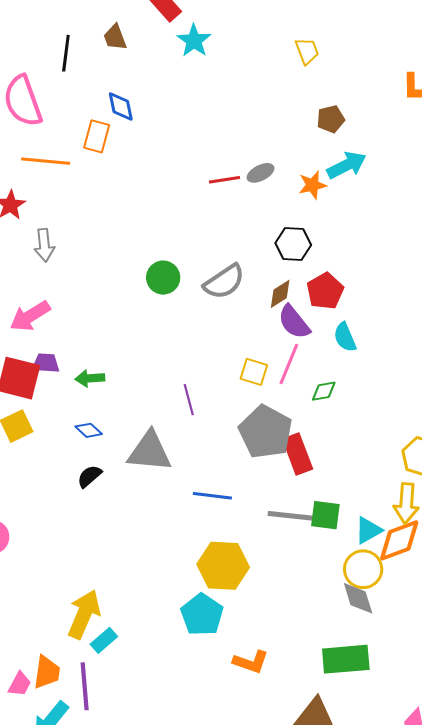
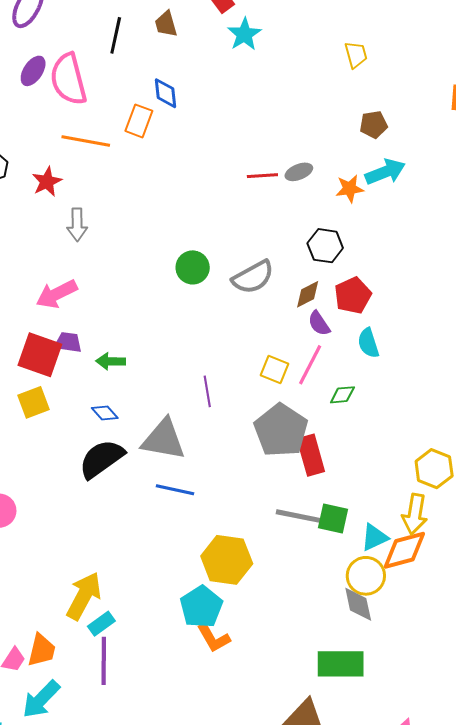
purple semicircle: (294, 322) -> (319, 323), size x0.7
black semicircle: (89, 476) -> (102, 459), size x1.8
blue line: (212, 496) -> (175, 490), moved
orange L-shape: (251, 662) -> (213, 638), moved, turned 36
purple line: (85, 686) -> (104, 661), moved

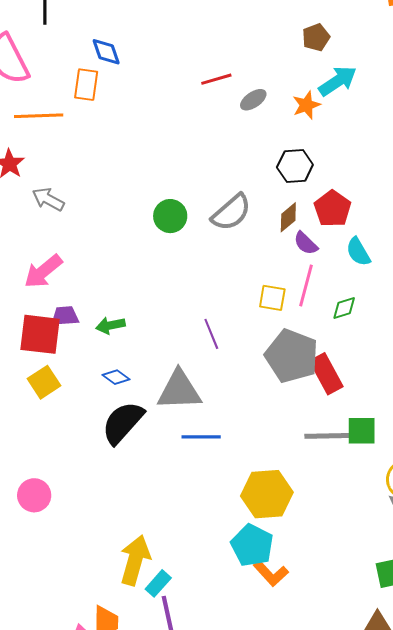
red line: (262, 176) -> (216, 79), moved
gray arrow: (77, 225) -> (48, 199), turned 132

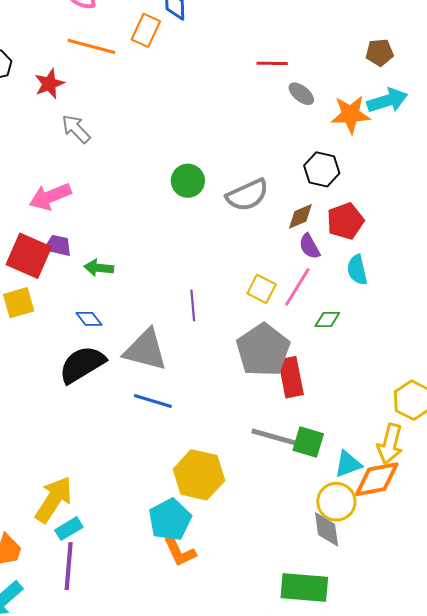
gray ellipse: (253, 100) -> (301, 94), turned 56
orange star: (306, 105) -> (351, 114), size x1.4

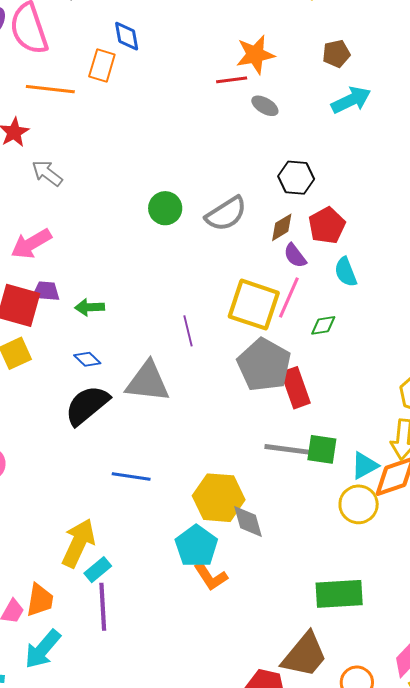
orange star: (351, 114) -> (255, 55), moved
yellow square: (262, 289) -> (254, 305), size x1.8
blue line: (153, 401) -> (131, 476), moved
gray diamond: (327, 529) -> (248, 521), moved

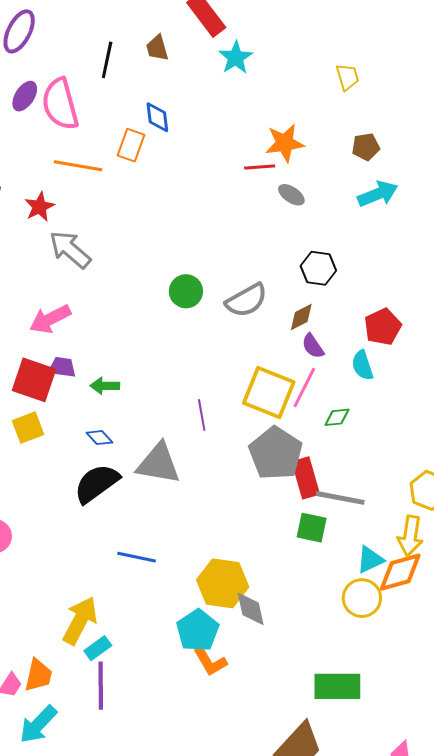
gray arrow: (47, 173) -> (70, 249), size x1.4
red pentagon: (327, 225) -> (383, 327), moved
green square: (322, 449) -> (312, 528), moved
gray line: (289, 450) -> (340, 498), moved

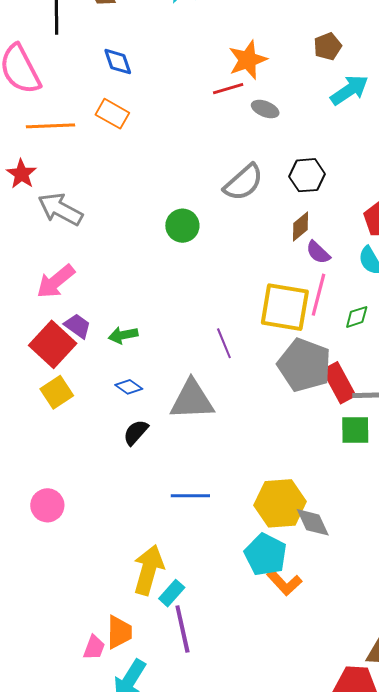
orange rectangle: (131, 145) -> (112, 114), moved, turned -68
gray semicircle: (246, 300) -> (243, 182), moved
purple trapezoid: (62, 367) -> (78, 326), turned 40
red square: (34, 380) -> (53, 344), turned 36
black semicircle: (97, 483) -> (136, 432), size x0.6

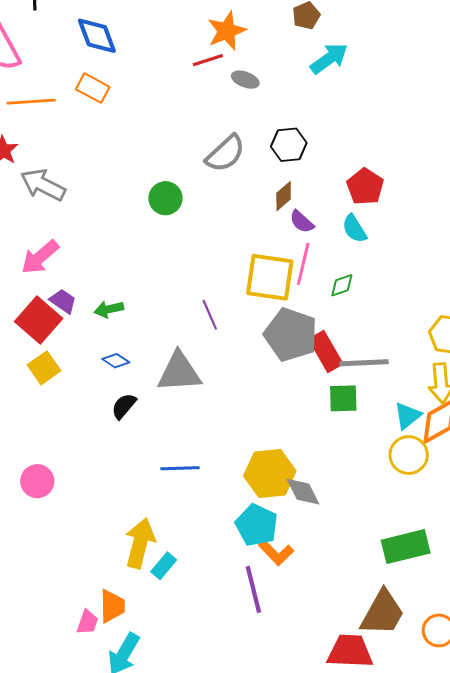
blue diamond: (118, 62) -> (97, 36), size x1.4
purple line: (182, 629) -> (253, 589), moved

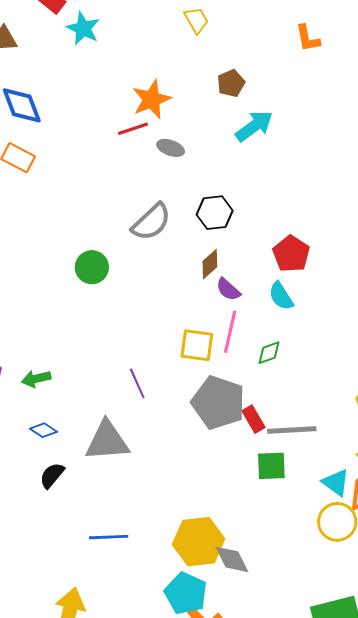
yellow square: (270, 277) -> (197, 345), size x0.7
red rectangle: (326, 351) -> (254, 419), size x0.7
cyan triangle: (408, 416) -> (336, 483), turned -44

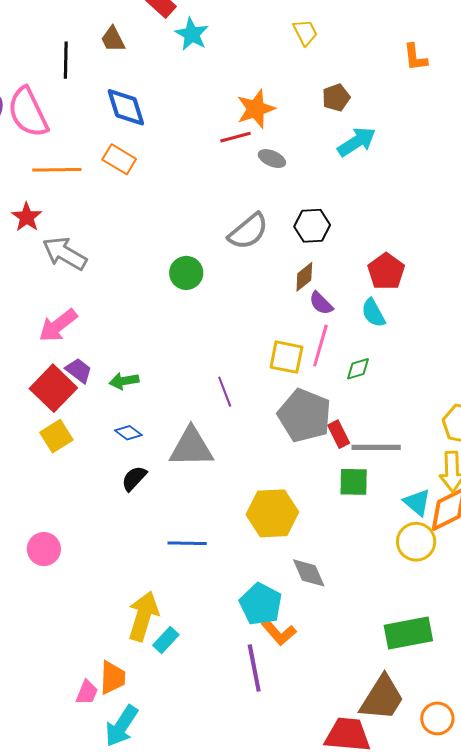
yellow hexagon: (199, 542) -> (272, 513), moved

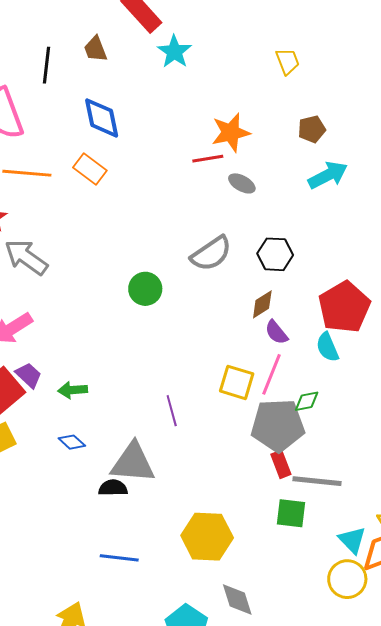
red pentagon: (386, 271) -> (344, 307), size x1.4
gray pentagon: (305, 416) -> (278, 425), moved, turned -30
black semicircle: (134, 478) -> (113, 488), moved, turned 40

